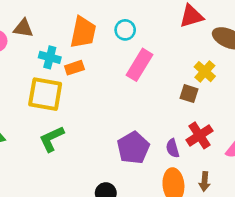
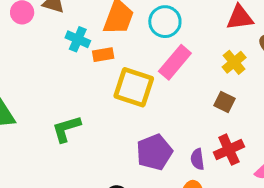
cyan circle: (125, 30) -> (165, 22), size x1.4
yellow cross: (205, 72) -> (234, 62), moved
yellow square: (45, 94) -> (134, 87), moved

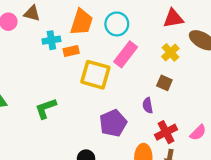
cyan cross: (78, 39) -> (51, 40), turned -30
red cross: (229, 150) -> (166, 132), moved
purple semicircle: (197, 159) -> (148, 105), moved

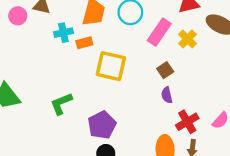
pink rectangle: (126, 54) -> (159, 32), moved
brown square: (164, 83) -> (165, 70), moved, turned 35
purple pentagon: (113, 123) -> (102, 125), moved

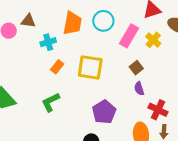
orange rectangle: (84, 43) -> (57, 67), moved, turned -32
red cross: (187, 122) -> (158, 110), turned -30
purple pentagon: (102, 125) -> (104, 112), moved

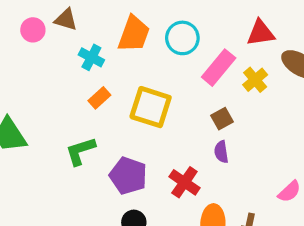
cyan cross: (48, 42) -> (91, 57), turned 35
red cross: (158, 110) -> (184, 182), moved
purple pentagon: (104, 112) -> (128, 176), moved, turned -30

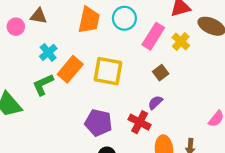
cyan cross: (91, 57) -> (48, 52), moved, turned 30
orange rectangle: (99, 98) -> (70, 69), size x1.6
green L-shape: (80, 151) -> (43, 85), moved
purple semicircle: (221, 152) -> (155, 102), moved, turned 63

